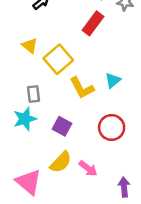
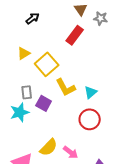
yellow triangle: (30, 46) -> (24, 53), turned 48
cyan triangle: (113, 80) -> (91, 92), moved
purple square: (62, 126) -> (44, 103), moved

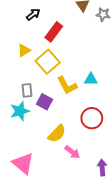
red rectangle: (75, 35) -> (54, 32), moved
cyan triangle: (91, 92) -> (91, 79), moved, turned 40
yellow semicircle: (49, 147) -> (57, 134), moved

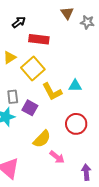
red rectangle: (54, 32) -> (39, 39), turned 60

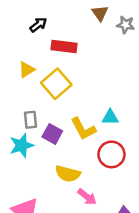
cyan triangle: (75, 86) -> (110, 117), moved
yellow L-shape: (52, 92) -> (83, 129), moved
yellow semicircle: (42, 139) -> (68, 174), turned 60

